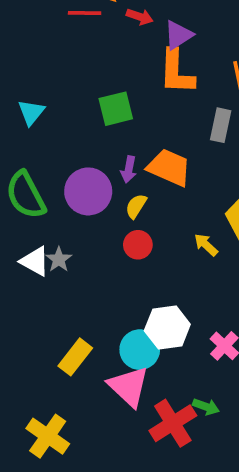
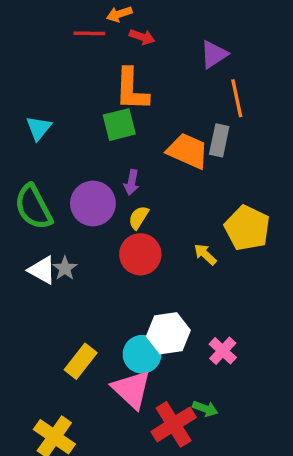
purple triangle: (178, 35) -> (214, 54), moved
orange L-shape: (177, 72) -> (132, 89), moved
orange trapezoid: (169, 168) -> (188, 151), moved
red circle: (138, 245) -> (140, 254), size x1.5

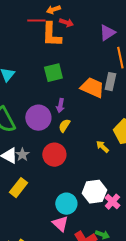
orange L-shape: (132, 89) -> (51, 35), moved
red circle: (140, 254) -> (54, 155), moved
white hexagon: (168, 333) -> (94, 192), moved
yellow rectangle: (81, 361) -> (18, 188), moved
pink triangle: (132, 389) -> (60, 224), size x0.7

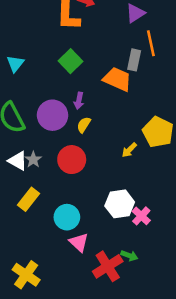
green square: (53, 73) -> (70, 61), turned -30
gray rectangle: (110, 82) -> (134, 60), moved
yellow arrow: (102, 147) -> (129, 150), turned -88
cyan circle: (66, 204) -> (67, 217), moved

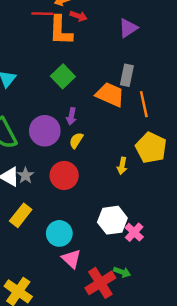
orange line: (151, 43) -> (144, 104), moved
yellow arrow: (129, 150) -> (122, 166), turned -35

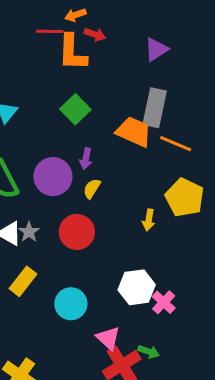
gray rectangle: (127, 75) -> (155, 108), size x1.4
orange line: (144, 104) -> (176, 144), turned -55
pink triangle: (71, 259) -> (108, 338), moved

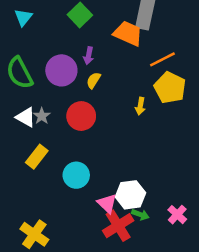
orange line: (176, 144) -> (162, 59), moved, turned -50
white hexagon: (137, 287) -> (130, 195), moved
pink cross: (164, 302) -> (177, 215), moved

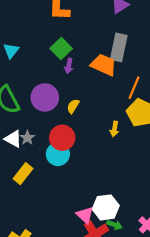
purple arrow: (89, 56) -> (69, 66), moved
orange line: (162, 59) -> (134, 88), turned -40
cyan circle: (76, 175) -> (58, 154), moved

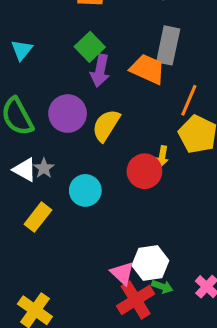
purple arrow: (69, 66) -> (100, 71), size x1.5
yellow semicircle: (73, 106) -> (106, 125), size x1.6
red circle: (62, 138) -> (144, 171), moved

